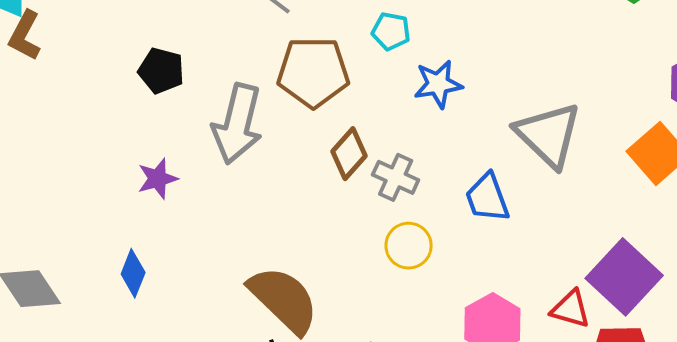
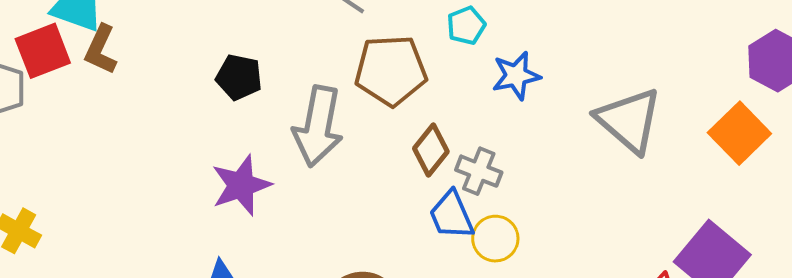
cyan pentagon: (391, 31) -> (466, 25), turned -30
purple star: (158, 179) -> (241, 185), size x1.5
blue trapezoid: (487, 198) -> (451, 215), moved

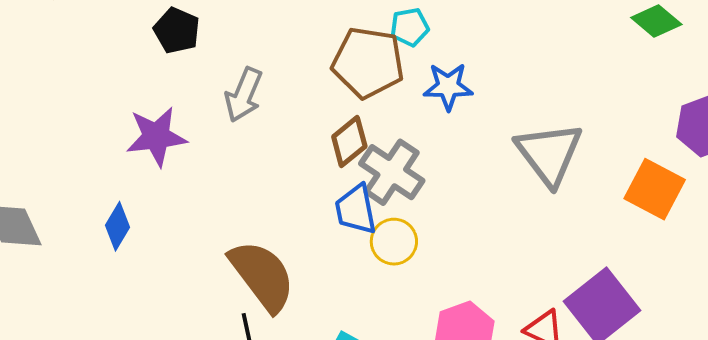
brown pentagon: (391, 70) -> (368, 63), moved
gray arrow: (318, 126) -> (244, 95), size x0.7
orange square: (739, 133) -> (655, 189), turned -30
gray cross: (479, 171) -> (392, 172), size x1.4

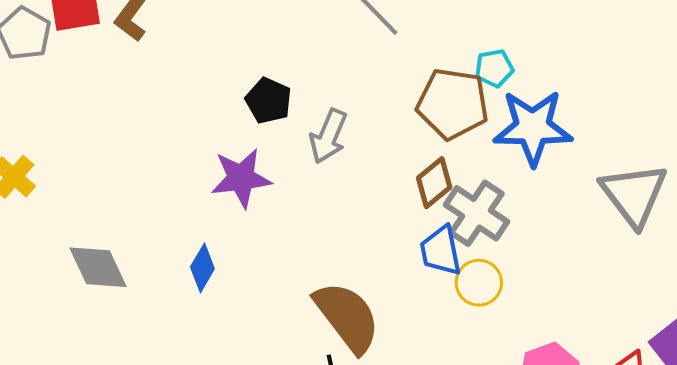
black pentagon: (177, 30) -> (269, 101), moved
blue star: (448, 87) -> (533, 128), size x1.6

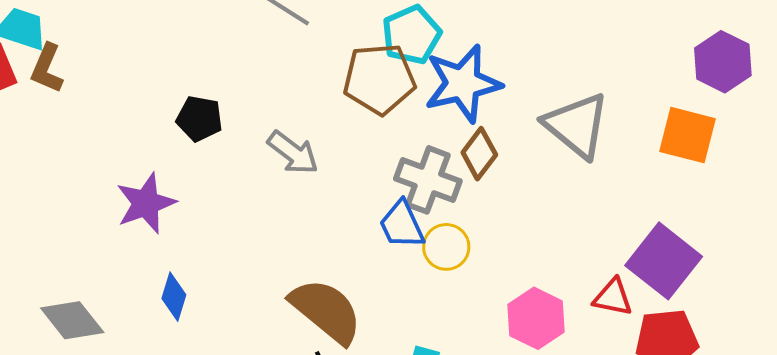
cyan pentagon: (494, 68) -> (411, 35), size x1.5
gray arrow: (328, 136) -> (293, 153), moved, turned -62
purple star: (241, 178) -> (146, 203), moved
brown diamond: (434, 183) -> (479, 154), moved

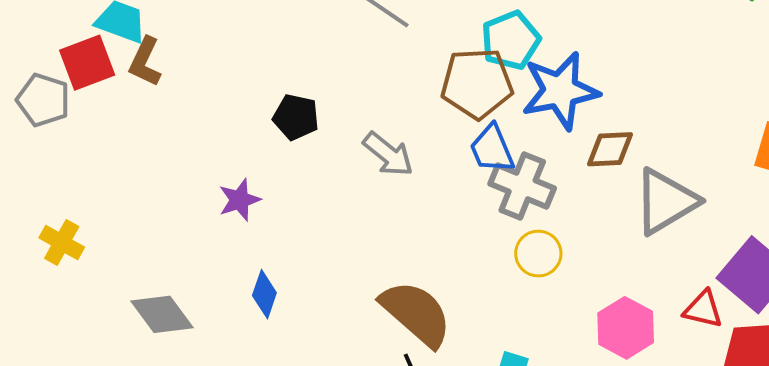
gray triangle: (577, 125) -> (666, 201), moved, turned 48
brown diamond: (479, 154) -> (610, 149), moved, turned 48
purple star: (146, 203) -> (239, 200), size x0.7
blue trapezoid: (402, 225) -> (492, 149), moved

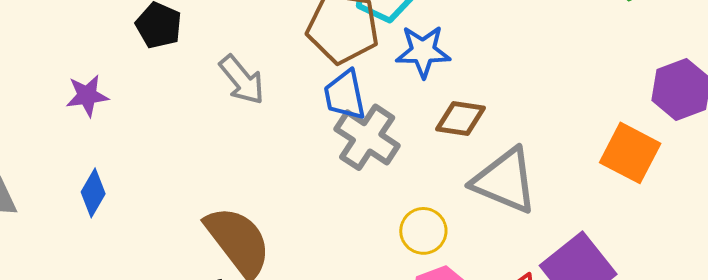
blue star: (560, 91) -> (423, 51), size x0.7
gray triangle: (666, 201) -> (505, 181), turned 42
yellow circle: (538, 254) -> (423, 231), moved

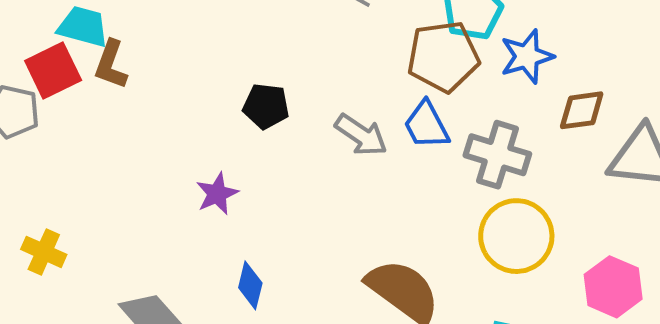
blue trapezoid: (345, 95) -> (426, 125), moved
yellow circle: (423, 231) -> (516, 236), moved, size x1.6

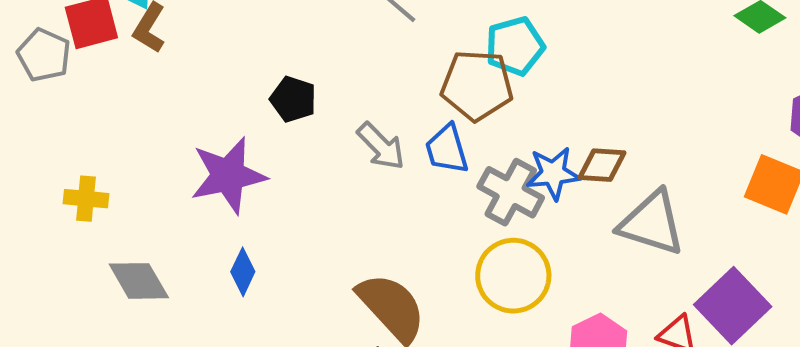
blue star: (527, 56) -> (553, 173), moved
purple star: (217, 194) -> (228, 175), size x1.8
yellow cross: (44, 252) -> (86, 199), moved, turned -30

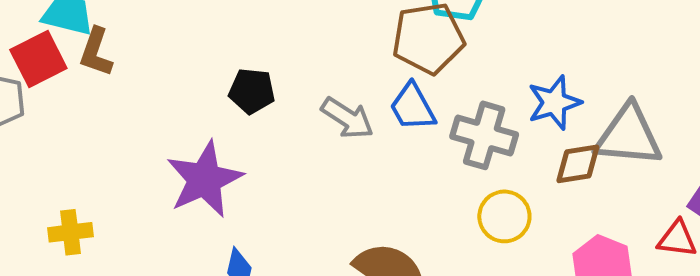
brown diamond: (602, 165) -> (578, 164), moved
blue star: (553, 173) -> (554, 103), moved
yellow circle: (513, 276) -> (504, 216), size x0.7

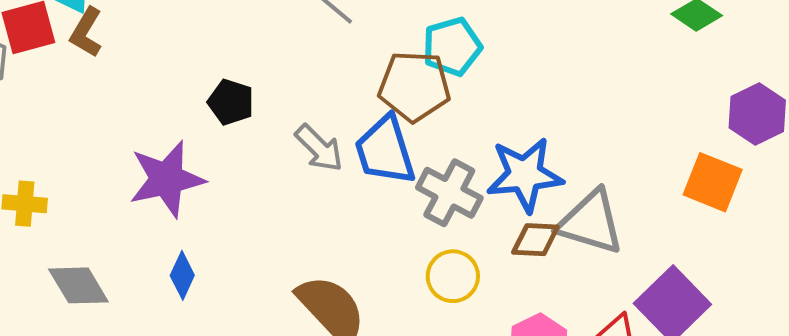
blue star: (554, 103) -> (525, 175), size x1.4
blue trapezoid: (413, 107) -> (385, 150), size x1.4

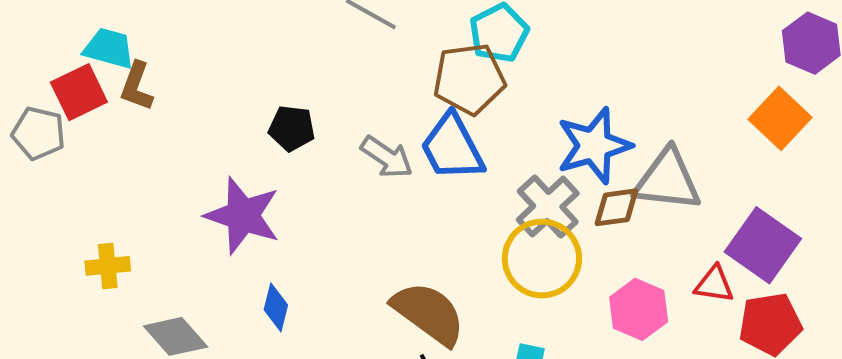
purple star: (167, 179) -> (243, 216), turned -30
orange square: (713, 182) -> (780, 118), turned 32
gray cross: (449, 193) -> (548, 206), moved, turned 30
yellow circle: (453, 276) -> (542, 259), size x1.5

